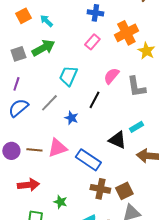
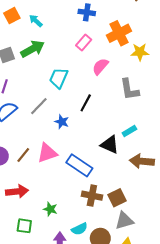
yellow star: (146, 51) -> (140, 52), turned -30
pink semicircle: (111, 76) -> (100, 67), moved
brown line: (34, 150) -> (23, 155), turned -56

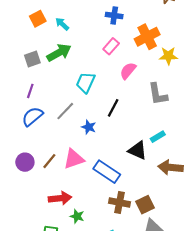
red arrow: (17, 191) -> (60, 198), moved

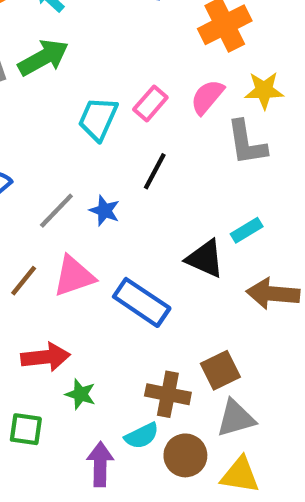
pink rectangle: (111, 46) -> (150, 103), moved
yellow star: (168, 56) -> (264, 90), moved
pink semicircle: (128, 71) -> (207, 97), moved
gray line: (65, 111) -> (56, 211), moved
brown cross: (120, 202) -> (168, 394), moved

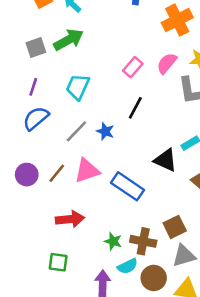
cyan trapezoid: (98, 119) -> (78, 87), moved
green star: (80, 394) -> (113, 241), moved

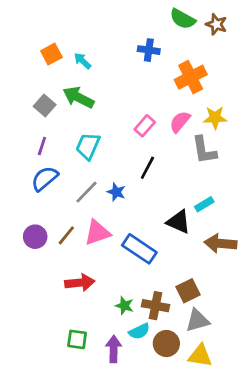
green arrow: (69, 40) -> (78, 97), turned -124
gray square: (36, 48) -> (45, 105), turned -30
green square: (58, 262) -> (77, 339), moved

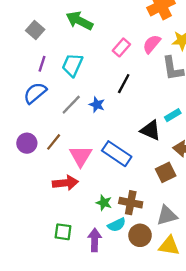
green arrow: (78, 97) -> (79, 21), moved
purple line: (42, 146) -> (42, 64), moved
pink triangle: (97, 233) -> (81, 156), moved, turned -40
brown square: (188, 291) -> (166, 172), moved

